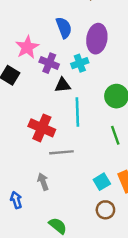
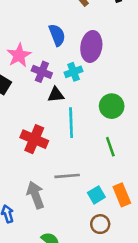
gray line: (61, 152) -> (67, 176), moved
gray arrow: (43, 182) -> (35, 195), size x1.5

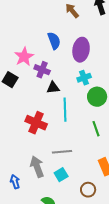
cyan cross: (74, 72) -> (84, 78), moved
cyan square: (96, 195) -> (61, 175), moved

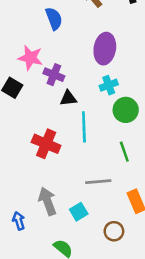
blue semicircle: (54, 41) -> (54, 19), moved
pink star: (24, 57) -> (30, 58), turned -30
gray line: (62, 152) -> (98, 182), moved

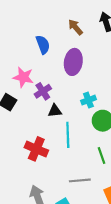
purple ellipse: (105, 49) -> (73, 62), moved
purple cross: (54, 75) -> (43, 91), turned 35

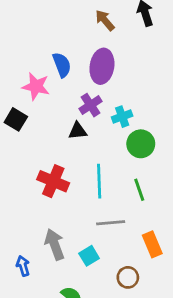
blue semicircle: (43, 45) -> (62, 65), moved
purple cross: (43, 91) -> (90, 105), moved
cyan line: (68, 135) -> (99, 181), moved

